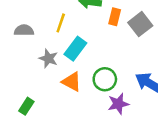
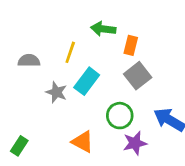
gray square: (140, 24) -> (138, 76), moved
orange triangle: (72, 82) -> (83, 142), moved
green rectangle: (26, 106) -> (19, 146), moved

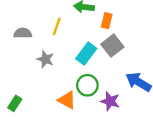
cyan rectangle: (87, 81) -> (86, 54), moved
green circle: (120, 116) -> (87, 85), moved
purple star: (135, 143) -> (110, 101), turned 30

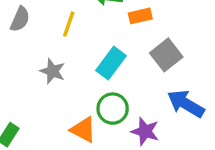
orange rectangle: (107, 21) -> (140, 16), turned 63
gray semicircle: (23, 33) -> (20, 19), moved, turned 114
gray square: (112, 46) -> (166, 55), moved

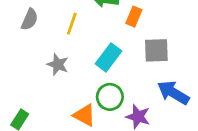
orange rectangle: (140, 16) -> (134, 17), turned -54
gray square: (166, 55) -> (156, 50), turned 36

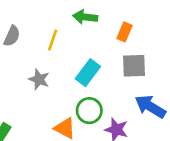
orange rectangle: (134, 17) -> (125, 32), moved

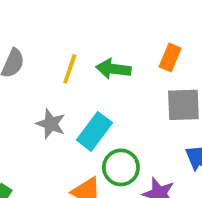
green arrow: (85, 17) -> (113, 69), moved
cyan rectangle: (88, 73) -> (94, 131), moved

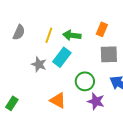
cyan rectangle: (94, 131) -> (62, 57), moved
green circle: (121, 167) -> (85, 81), moved

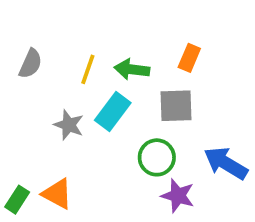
gray square: (109, 54) -> (176, 106), moved
orange triangle: (58, 100) -> (57, 194), moved

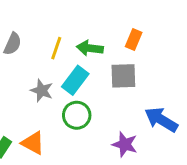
green circle: (157, 157) -> (77, 115), moved

